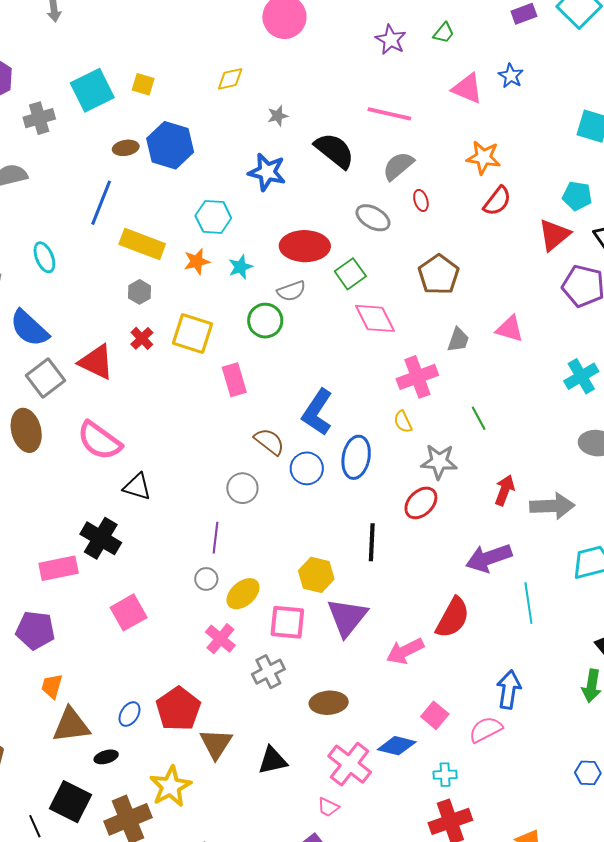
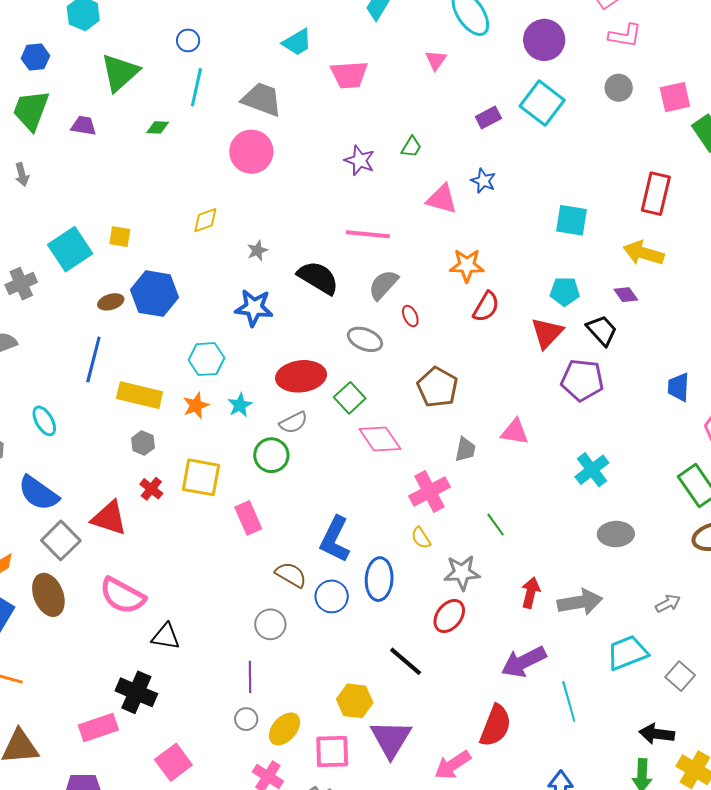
black line: (372, 542) -> (406, 661), turned -45

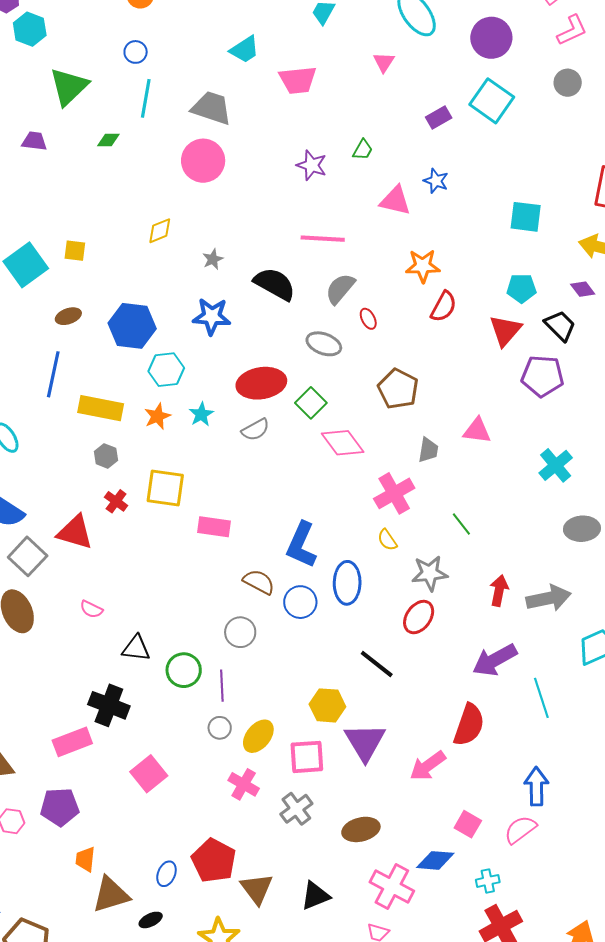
pink L-shape: (625, 36) -> (572, 30), turned -32
blue hexagon: (155, 294) -> (132, 326), moved
green circle: (271, 455) -> (184, 670), moved
pink rectangle: (248, 518) -> (214, 527), turned -56
pink semicircle: (122, 596) -> (91, 609), size x0.5

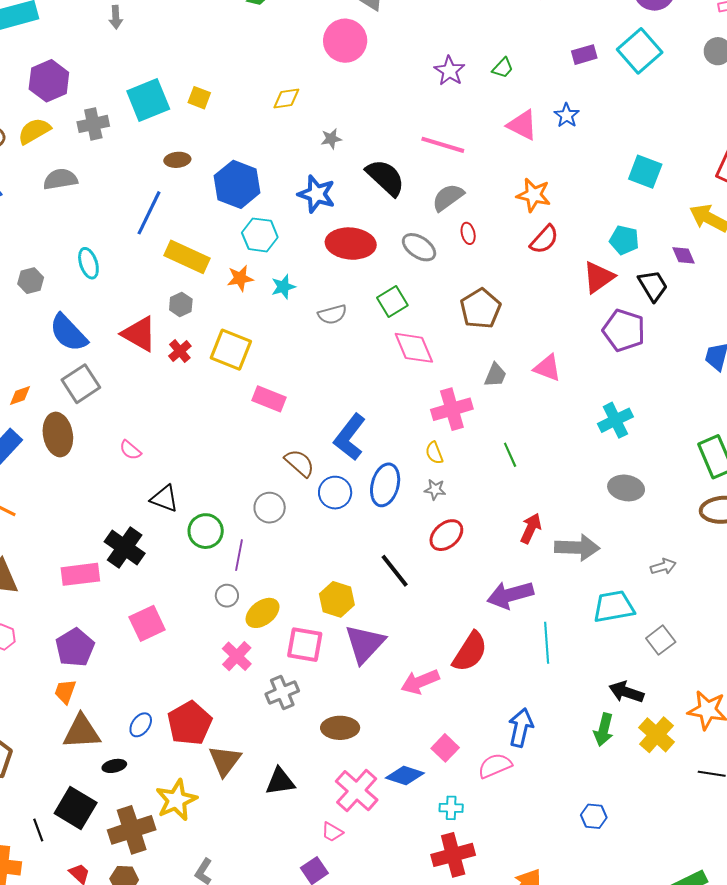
red ellipse: (261, 383) -> (351, 244), moved
red triangle: (75, 532) -> (139, 334), moved
gray star: (430, 573) -> (435, 489), moved, size x0.6
purple pentagon: (60, 807) -> (75, 647), moved, turned 30

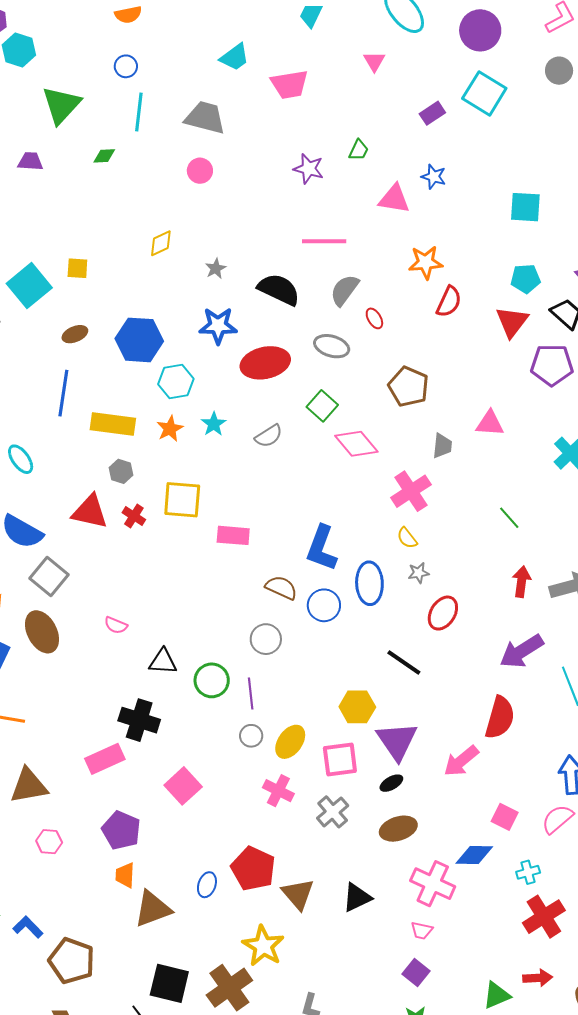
pink circle: (345, 41) -> (200, 171), size x0.6
green line: (510, 455) -> (509, 518), moved
black ellipse: (114, 766) -> (391, 783), moved

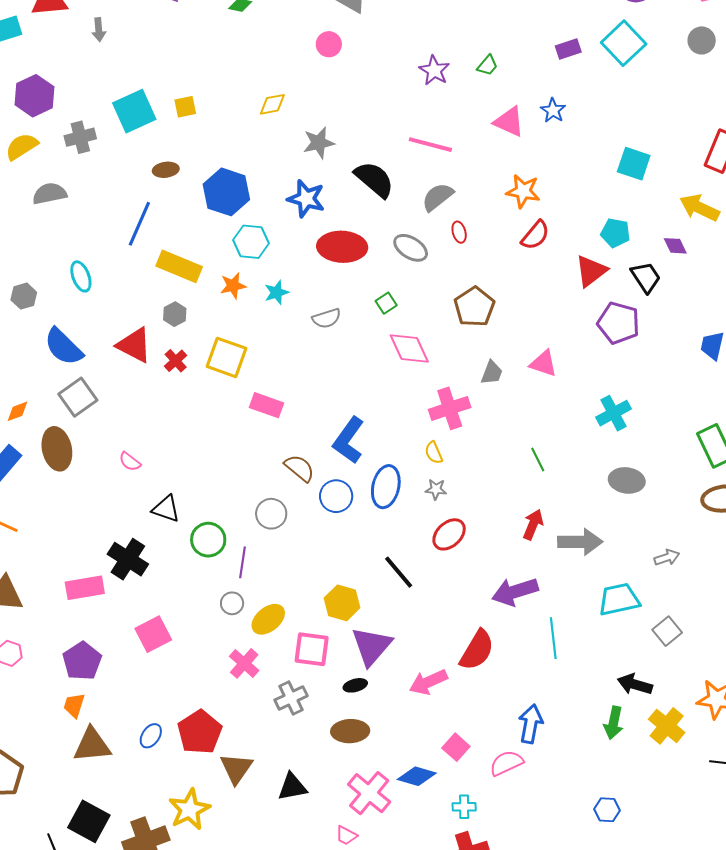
yellow square: (77, 268) -> (185, 107), turned -30
gray star: (216, 268) -> (319, 143), size x1.5
green square: (322, 406) -> (386, 303), size x0.7

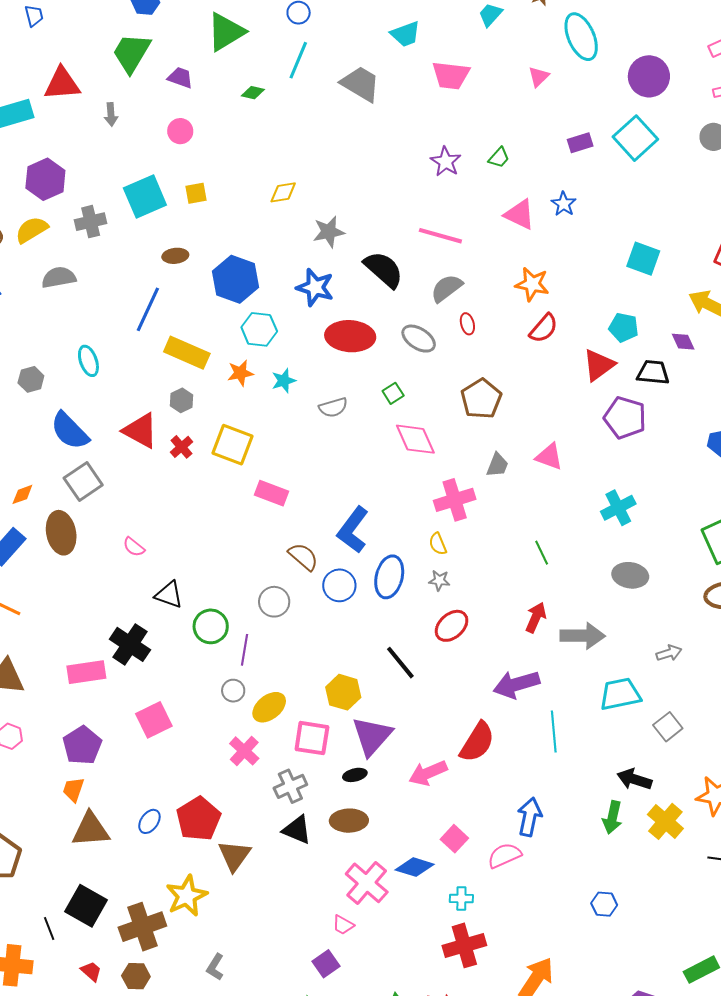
pink circle: (329, 44) -> (180, 131), moved
black trapezoid: (646, 277) -> (653, 372), turned -52
black triangle: (292, 787) -> (297, 830), moved, turned 32

